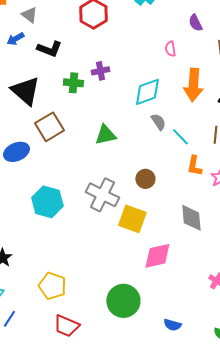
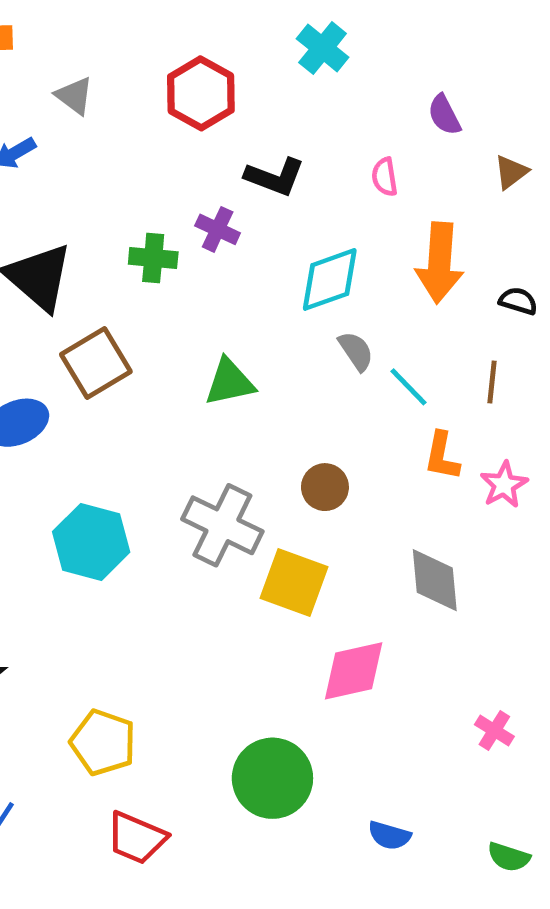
gray triangle: (29, 15) -> (74, 96), moved
black L-shape: (49, 49) -> (275, 177), moved
purple cross: (100, 71) -> (218, 229), turned 36

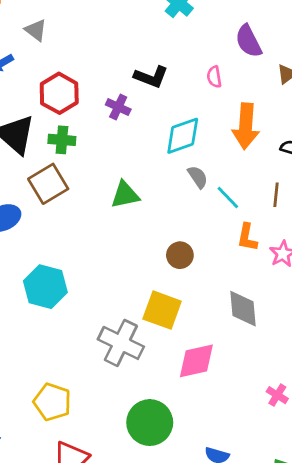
red hexagon: (201, 93) -> (59, 93), moved
purple semicircle: (444, 115) -> (249, 41), size x1.4
green cross: (153, 258) -> (62, 140), moved
gray cross: (222, 525) -> (121, 343), moved

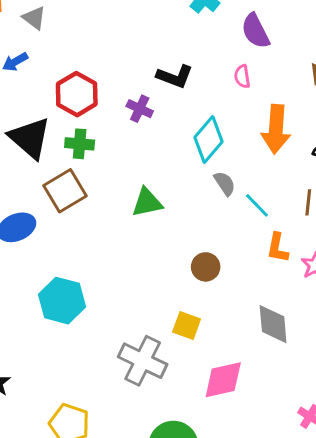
gray triangle: (36, 30) -> (34, 18), moved
purple semicircle: (249, 41) -> (255, 31), moved
cyan diamond: (183, 136) -> (209, 139), turned -30
yellow square: (162, 310) -> (187, 326), size x0.7

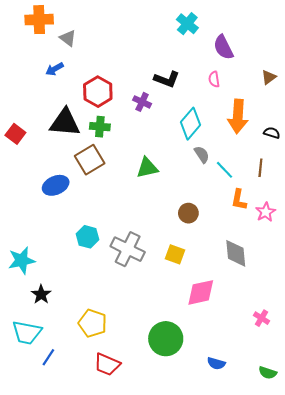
black triangle: (30, 138) -> (65, 123), turned -36
cyan hexagon: (62, 301) -> (88, 237), size x0.7
gray cross: (143, 361) -> (128, 249), moved

